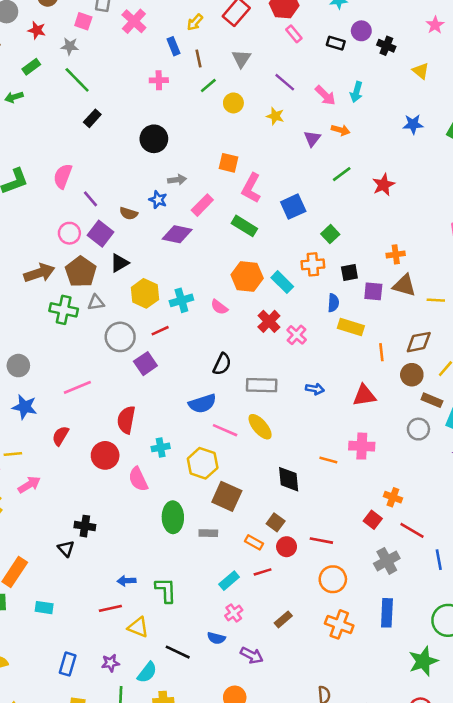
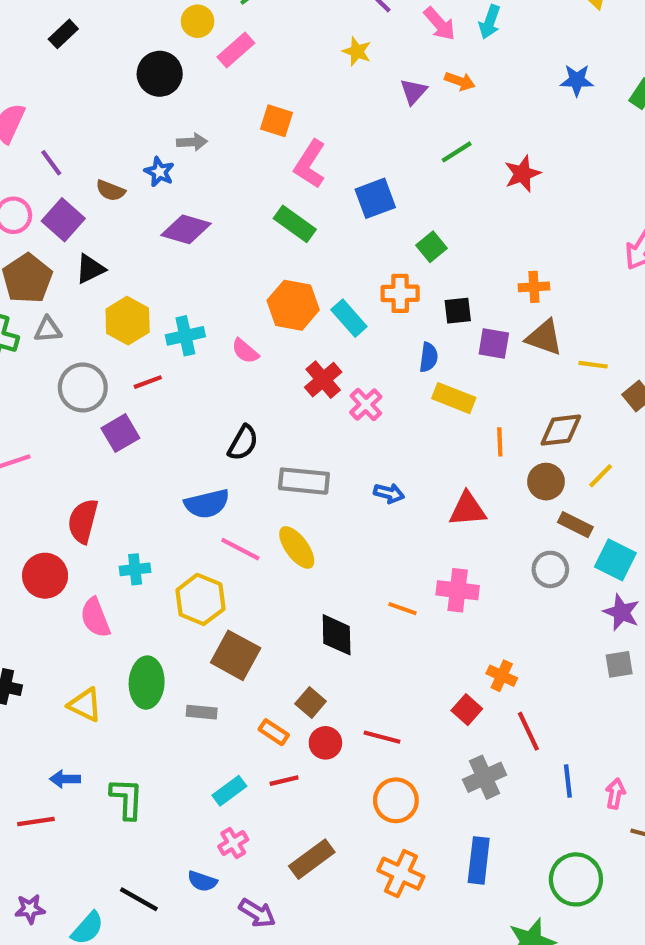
yellow circle: (233, 103) -> (198, 21), moved
pink rectangle: (202, 205) -> (236, 50), moved
red line: (412, 530) -> (528, 731), turned 30
brown rectangle: (283, 619) -> (312, 859), size x1.5
yellow triangle: (138, 627) -> (85, 705), moved

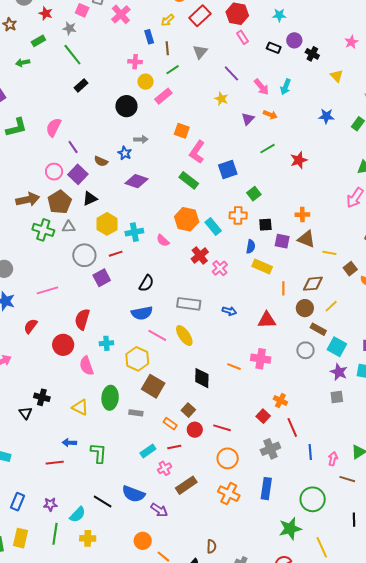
black semicircle: (243, 443) -> (146, 283), moved
pink cross: (233, 843) -> (165, 468), moved
blue semicircle: (202, 881) -> (133, 494), size x1.6

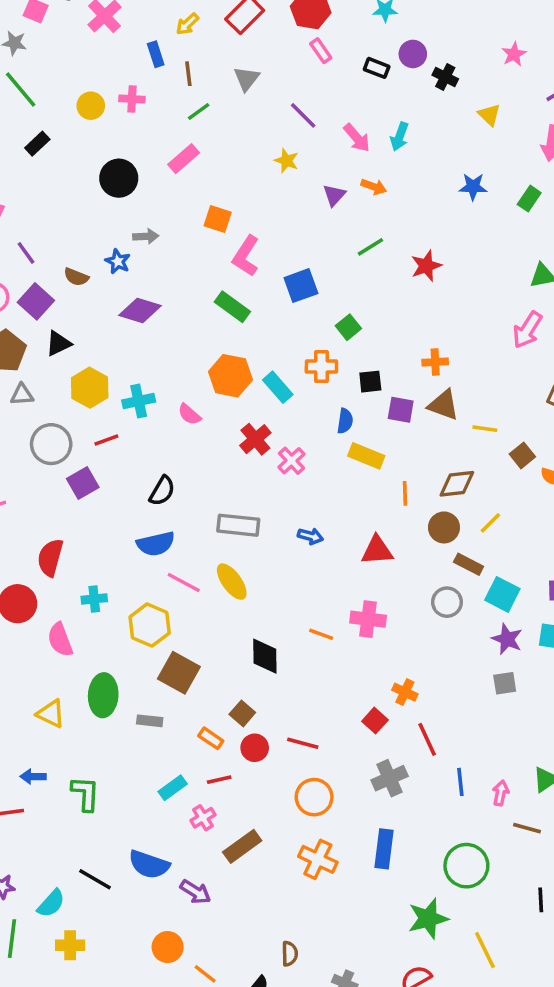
yellow circle: (146, 82) -> (91, 106), moved

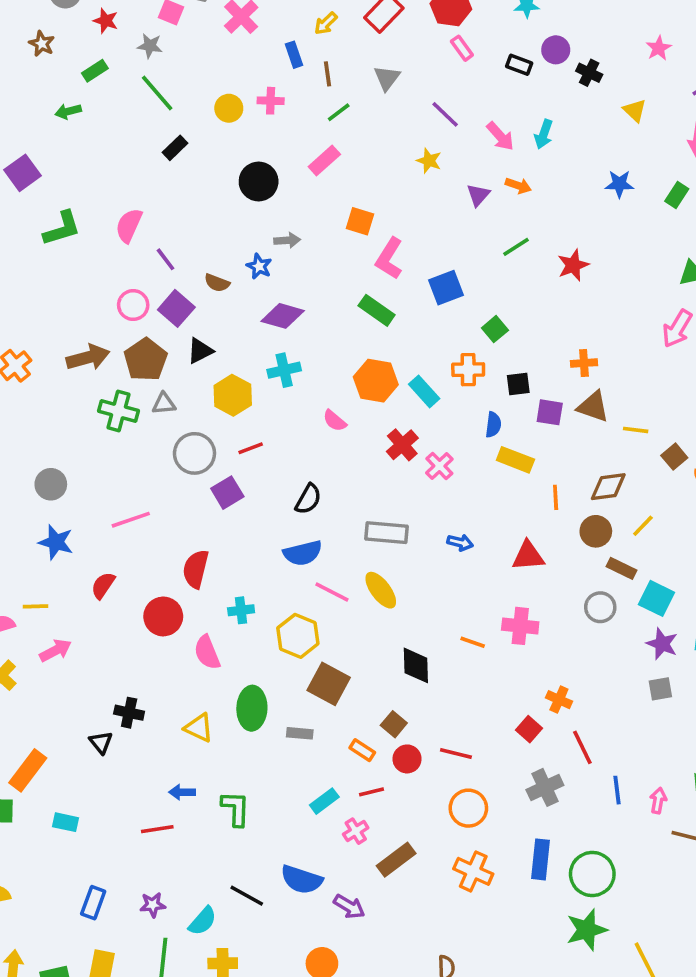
cyan cross: (139, 401) -> (284, 370), moved
green circle: (466, 866) -> (592, 874), moved

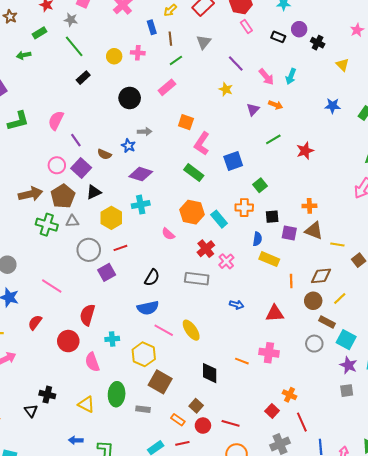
pink line: (131, 520) -> (52, 286), turned 50
gray rectangle: (386, 533) -> (197, 279), moved

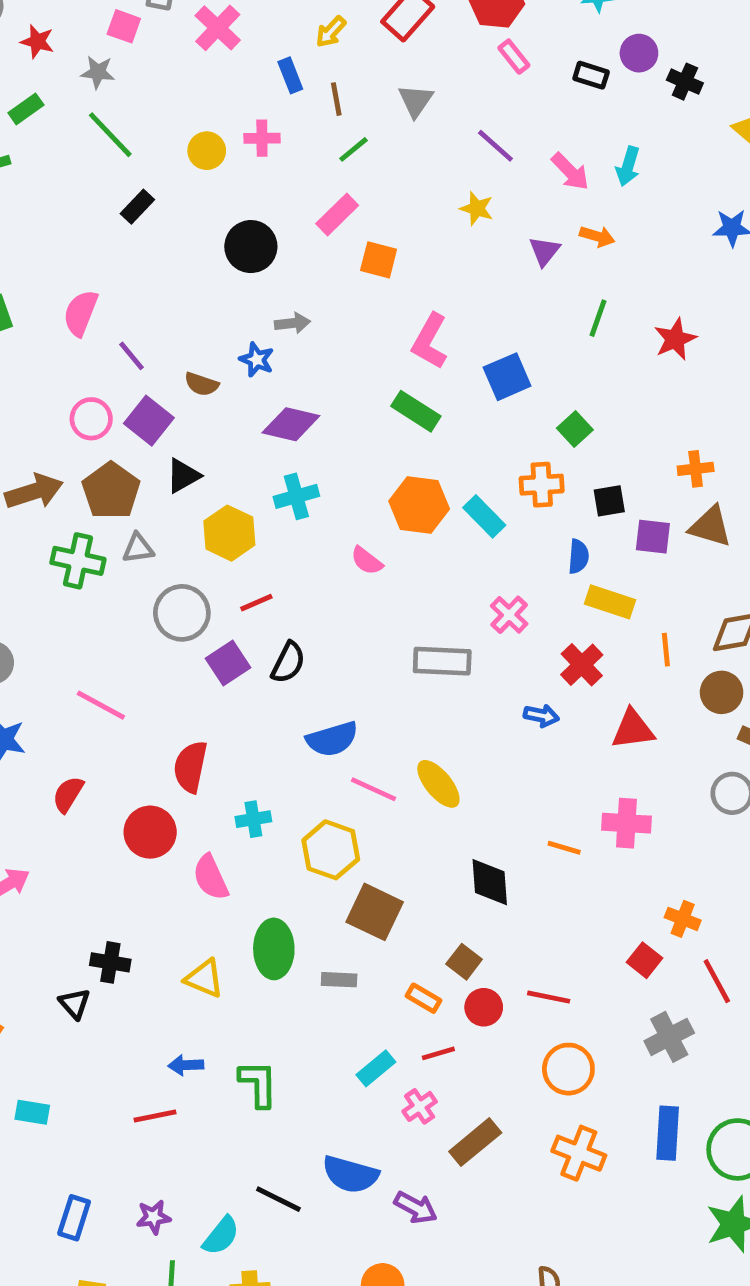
orange square: (186, 122) -> (379, 260), moved
green line: (273, 139) -> (598, 318), turned -35
red cross: (206, 249) -> (582, 665), moved
black semicircle: (152, 278) -> (288, 662), moved

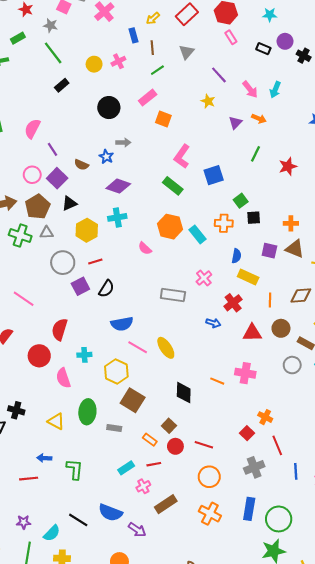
pink cross: (262, 138) -> (118, 61), turned -32
black square: (609, 501) -> (254, 218), moved
brown circle: (722, 692) -> (281, 328), moved

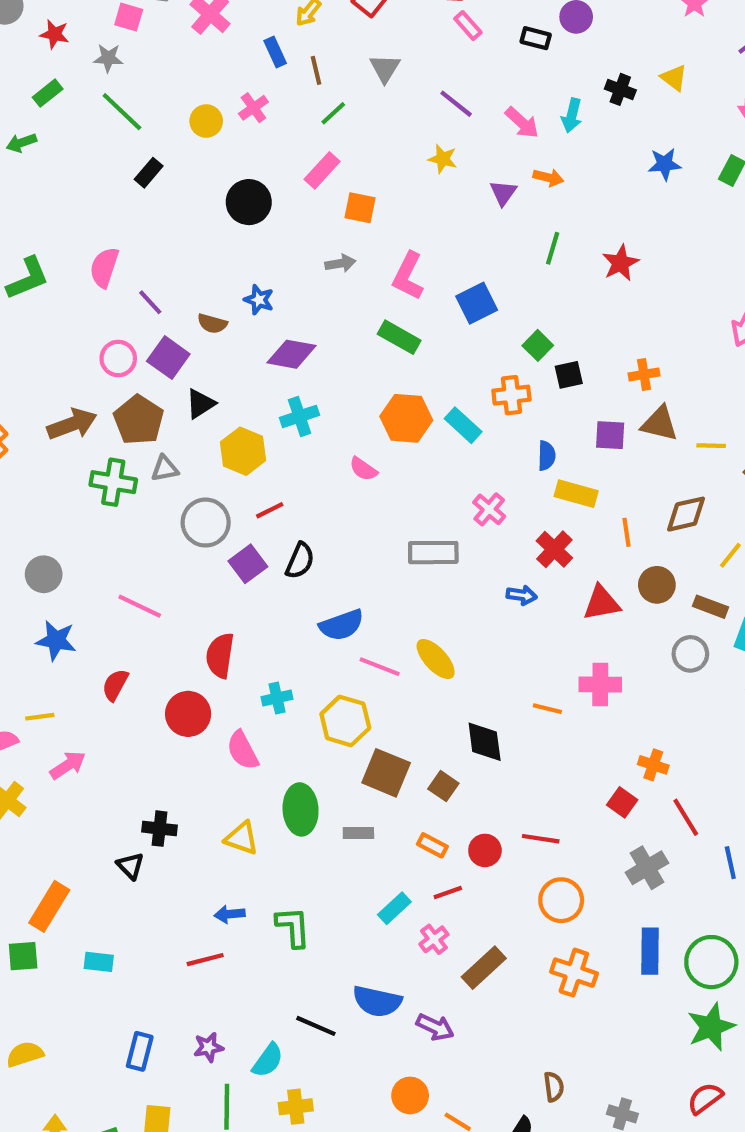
black cross: (304, 56) -> (620, 89), moved
gray arrow: (123, 142) -> (340, 263), moved
brown square: (169, 426) -> (443, 786), moved

